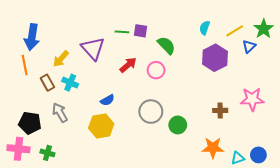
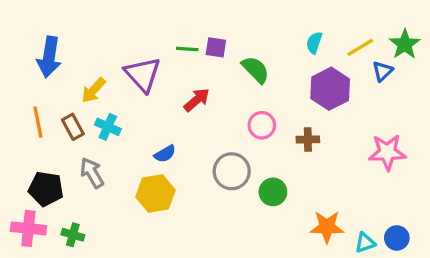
orange line: (25, 65) -> (38, 122), moved
pink circle: (156, 70) -> (262, 125), moved
brown cross: (220, 110) -> (308, 140), moved

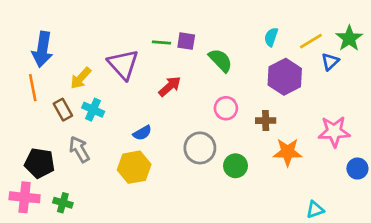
orange line: (38, 122) -> (33, 88), moved
orange star: (327, 227) -> (288, 152), moved
blue circle: (397, 238) -> (357, 169), moved

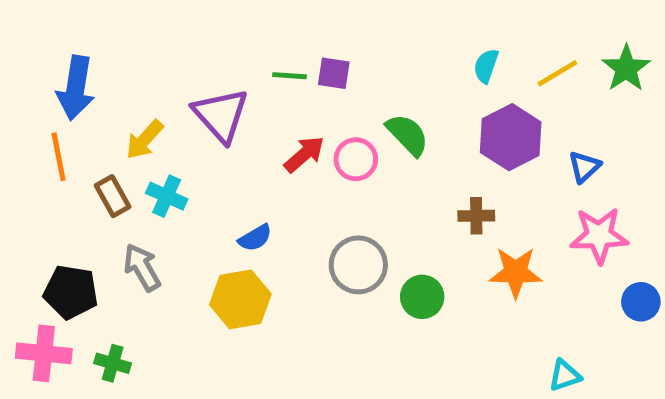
green semicircle: (220, 60) -> (407, 135), moved
blue triangle: (330, 62) -> (584, 167), moved
pink circle: (226, 108) -> (356, 159), moved

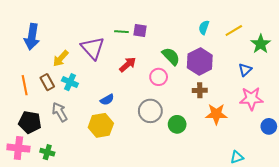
green star: (626, 68) -> (261, 44), moved
purple hexagon: (511, 137) -> (200, 61), moved
orange line: (59, 157) -> (25, 85), moved
pink circle: (356, 159) -> (159, 77), moved

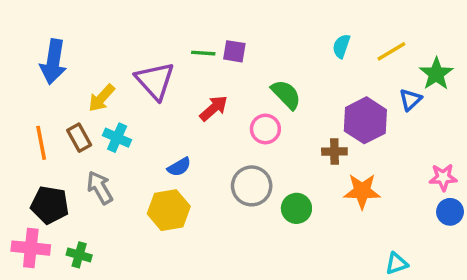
purple hexagon: (200, 61) -> (365, 120), moved
blue triangle: (245, 70) -> (410, 100), moved
pink star: (251, 99) -> (443, 177), moved, size x0.7

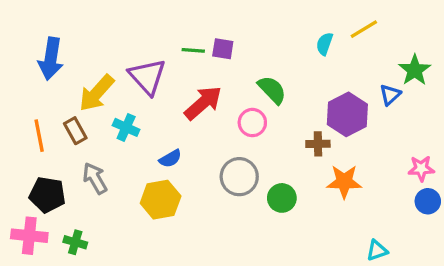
yellow line: (391, 51) -> (364, 29), moved
yellow arrow: (102, 98) -> (97, 93), size x1.4
red arrow: (214, 108) -> (203, 103), size x1.4
cyan cross: (117, 138) -> (126, 127), moved

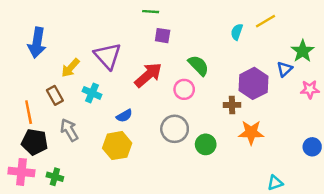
green line: (193, 50) -> (151, 12), moved
yellow arrow: (97, 93) -> (70, 68), size x0.7
orange line: (39, 136) -> (29, 112), moved
pink star: (421, 168) -> (310, 89), moved

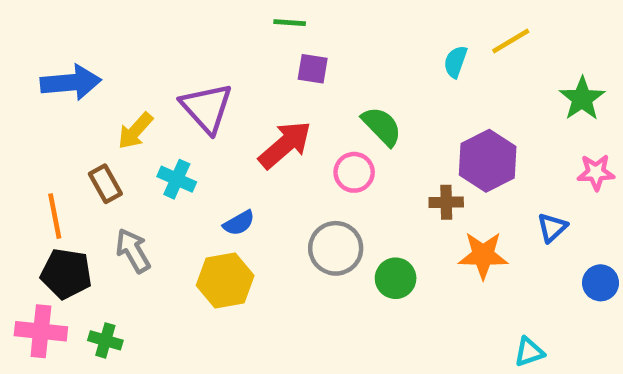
blue arrow: (37, 43) -> (71, 82), turned -104
blue triangle: (285, 69) -> (552, 228), moved

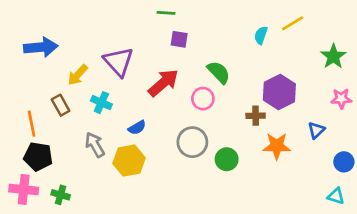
gray arrow: (133, 251) -> (95, 145), moved
cyan triangle: (529, 352) -> (336, 196), moved, turned 36

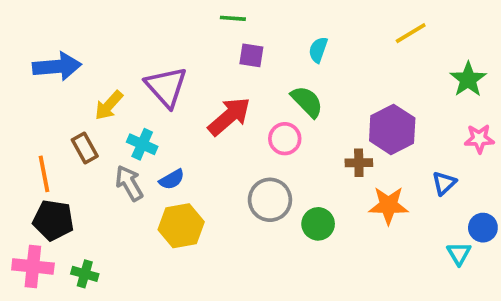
cyan semicircle: (261, 35) -> (318, 50), moved
blue semicircle: (137, 128) -> (172, 179), moved
gray arrow: (95, 145) -> (129, 183), moved
cyan triangle: (336, 196) -> (459, 254), moved, turned 42

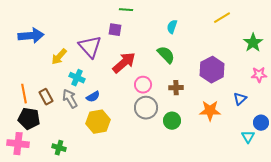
purple square: (251, 55) -> (115, 30), moved
pink circle: (285, 139) -> (143, 85), moved
brown rectangle: (85, 148) -> (46, 97), moved
brown cross: (359, 163) -> (176, 88), moved
green cross: (85, 274) -> (59, 148), moved

